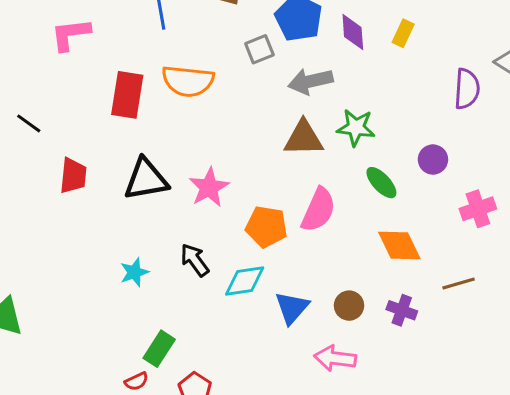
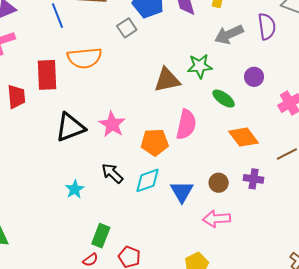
gray arrow: (310, 81) -> (229, 34), moved
red trapezoid: (73, 176) -> (16, 97), moved

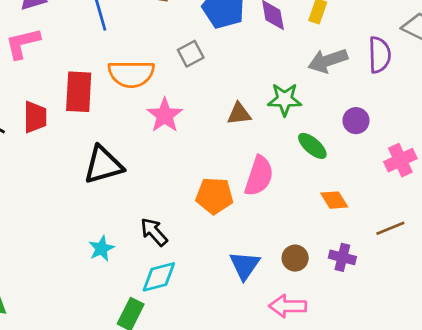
gray square: (127, 28) -> (191, 54), moved
brown triangle: (167, 80) -> (239, 114), size x0.7
pink star: (112, 124) -> (165, 115), moved
orange diamond: (243, 137) -> (334, 200), size x0.7
cyan diamond: (148, 180) -> (159, 277), moved

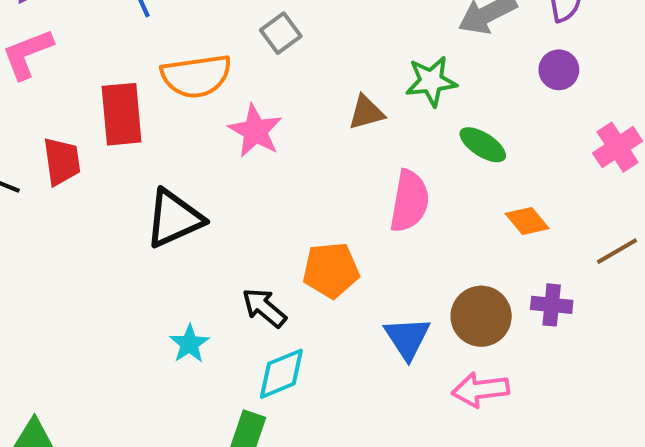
purple circle: (356, 121) -> (559, 70), moved
orange pentagon: (214, 196) -> (331, 270), moved
brown circle: (295, 258) -> (481, 316), size x1.5

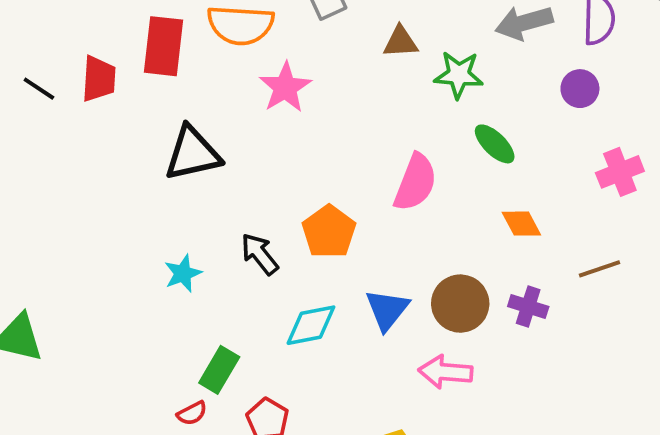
brown triangle: (366, 113) -> (400, 42), moved
orange pentagon: (331, 270) -> (329, 232), turned 30
cyan diamond: (281, 374) -> (311, 325), moved

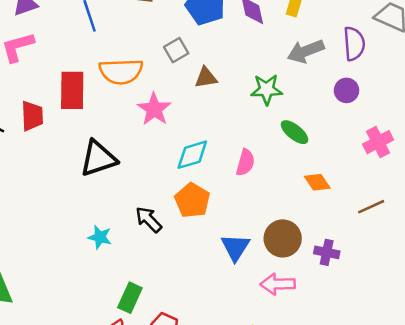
brown triangle: (400, 42) -> (206, 78), moved
pink semicircle: (415, 182) -> (245, 163), size x0.7
cyan star: (183, 273) -> (100, 237), turned -30
purple cross: (528, 306) -> (327, 252), moved
cyan diamond: (311, 325) -> (192, 155), moved

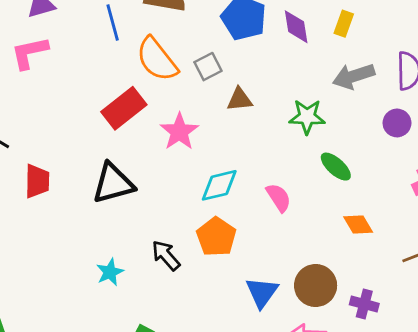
orange semicircle: (121, 71) -> (157, 59), moved, turned 51
red rectangle: (72, 90) -> (124, 108), moved, turned 48
red trapezoid: (32, 116) -> (37, 181), moved
pink semicircle: (245, 163) -> (279, 198), turned -52
cyan star: (100, 237) -> (110, 272), turned 30

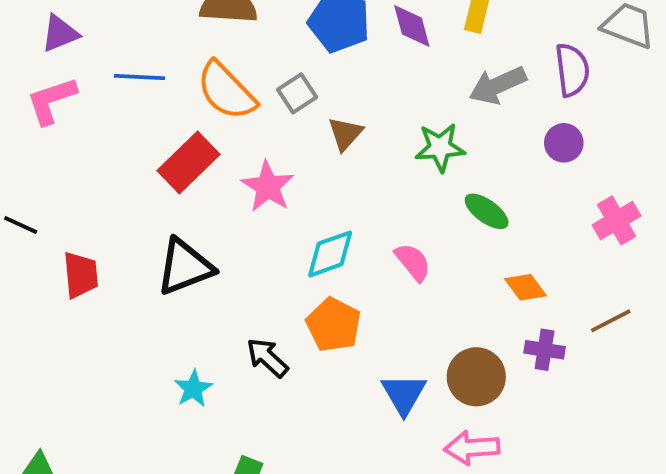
blue line: (113, 22) -> (140, 77), moved, turned -66
brown triangle: (240, 99) -> (345, 134), turned -36
purple cross: (364, 304) -> (545, 350), moved

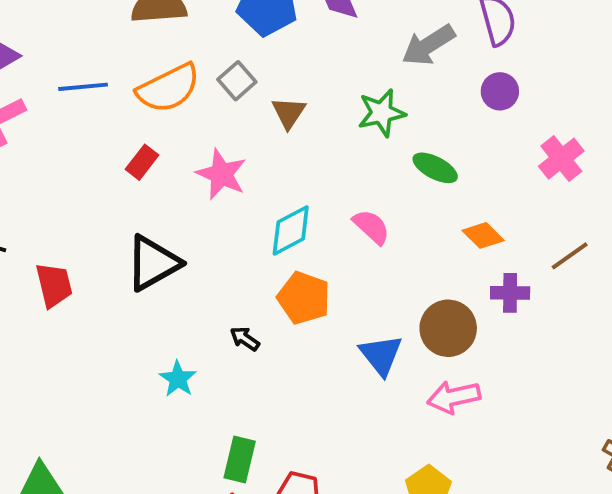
orange semicircle: (226, 91) -> (168, 88), turned -64
red rectangle: (189, 163) -> (142, 162), size x0.6
black arrow: (267, 358) -> (245, 339), size x0.7

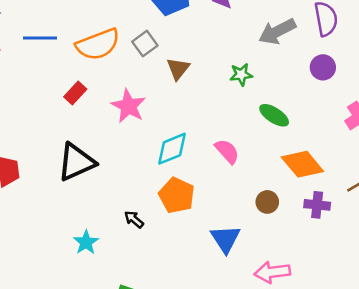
green star: (382, 113) -> (241, 75), size x0.7
orange diamond: (483, 235) -> (302, 164), size x1.5
brown circle: (448, 328) -> (267, 202), moved, size x0.6

